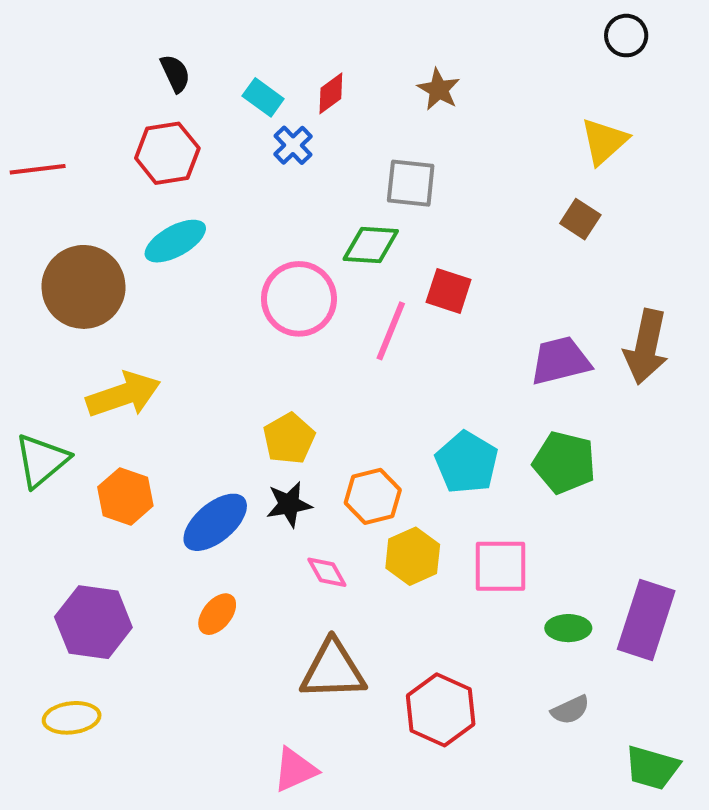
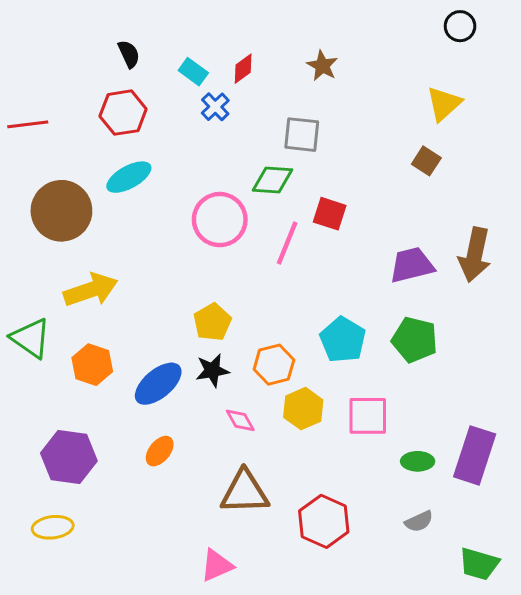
green triangle: (42, 460) -> (31, 338), turned -45

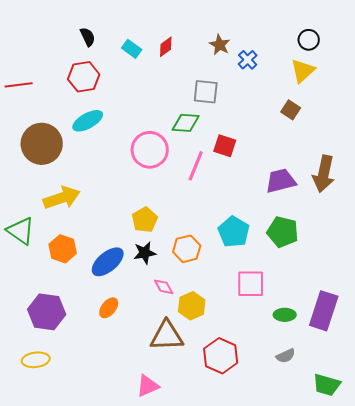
black circle: (460, 26) -> (309, 40), moved
blue cross: (215, 107) -> (248, 60), moved
yellow hexagon: (303, 409) -> (192, 306), moved

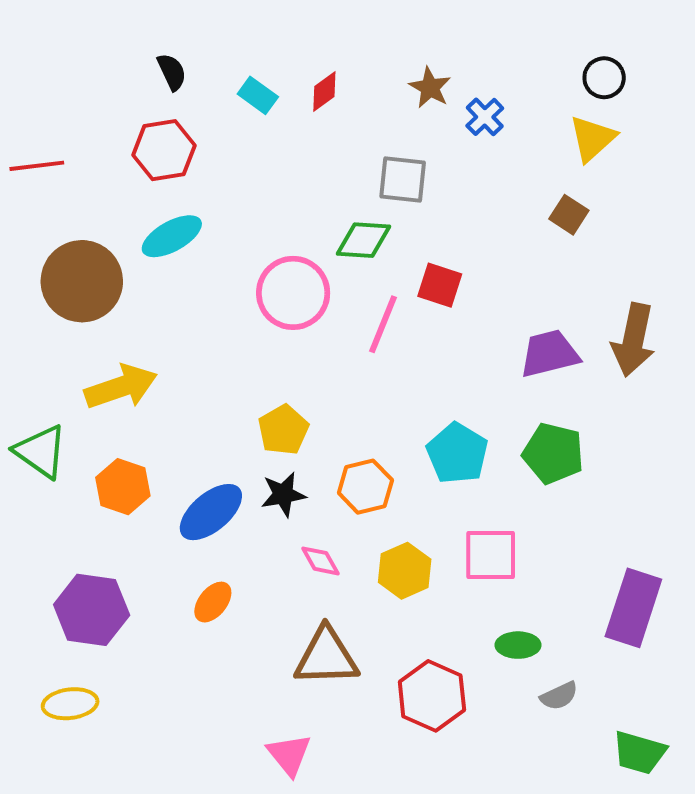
yellow hexagon: (192, 306) -> (405, 571), moved
green ellipse: (285, 315) -> (518, 645), moved
pink triangle: (148, 386) -> (289, 755), turned -45

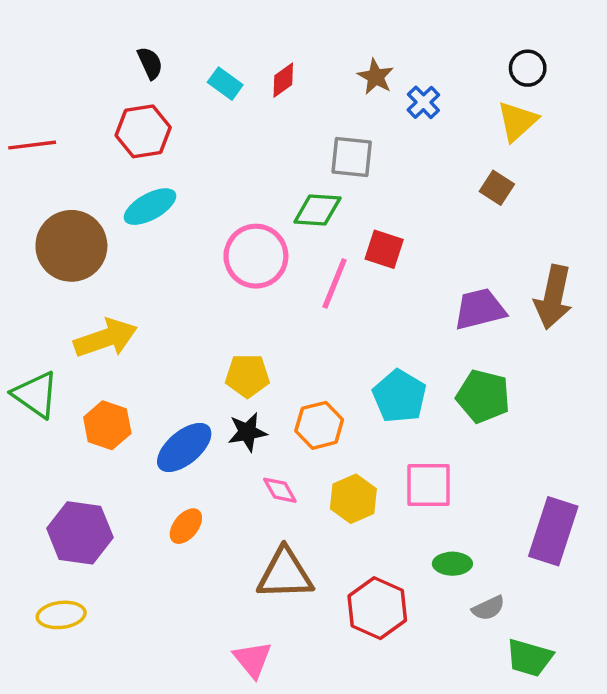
yellow pentagon: (283, 430) -> (247, 376), turned 30
green trapezoid: (639, 753) -> (529, 658), moved

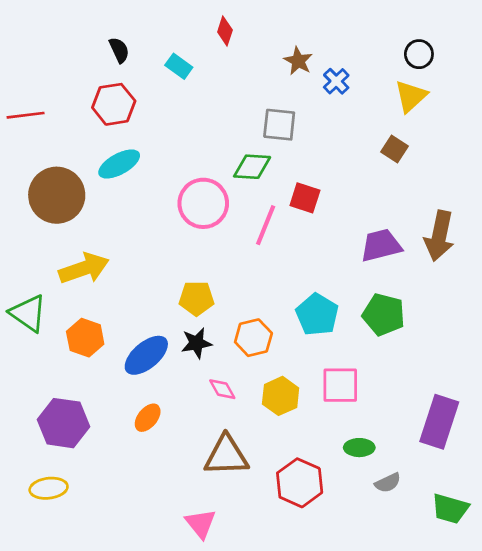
red diamond: (283, 80) -> (225, 31), moved, turned -36
green trapezoid: (529, 658) -> (450, 509), moved

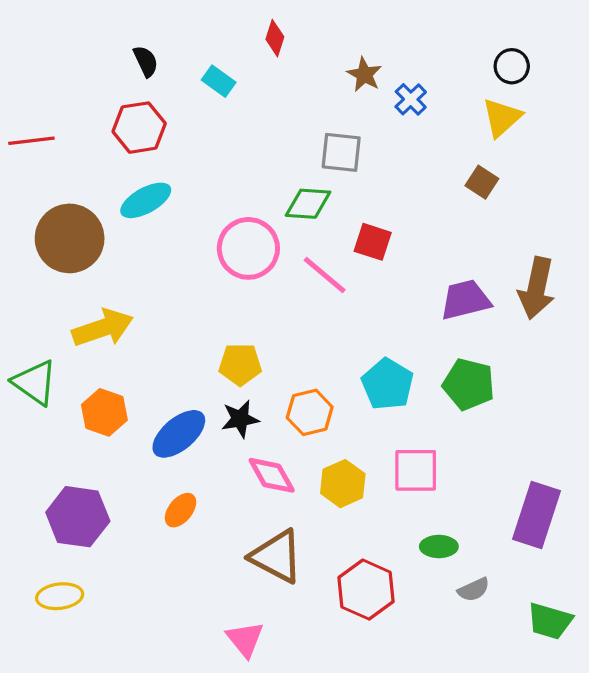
pink line: (266, 225) -> (325, 275), turned -72
pink diamond: (222, 389) -> (272, 475), size x1.4
brown triangle: (226, 456) -> (277, 556), turned 30

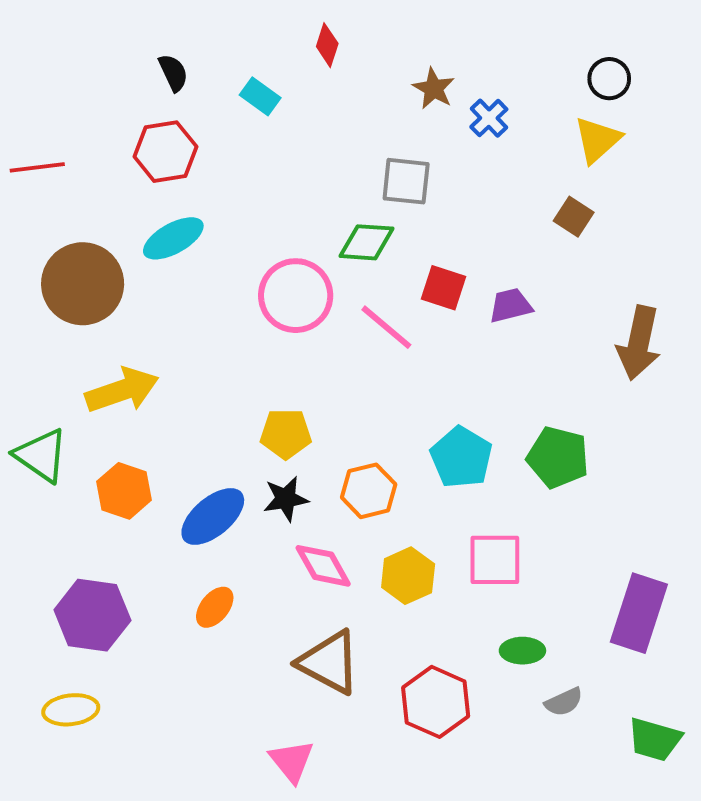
purple trapezoid: (465, 300) -> (511, 305), moved, size x0.7

